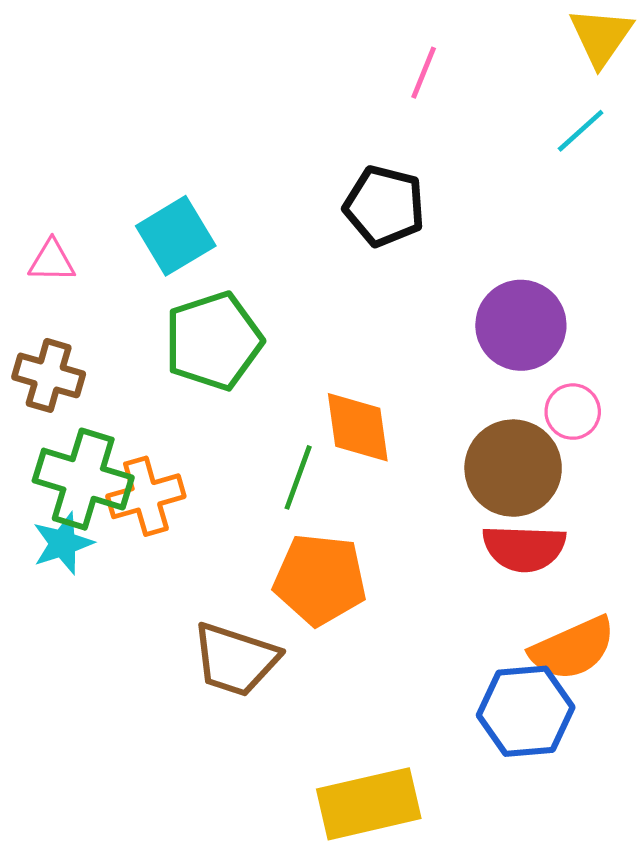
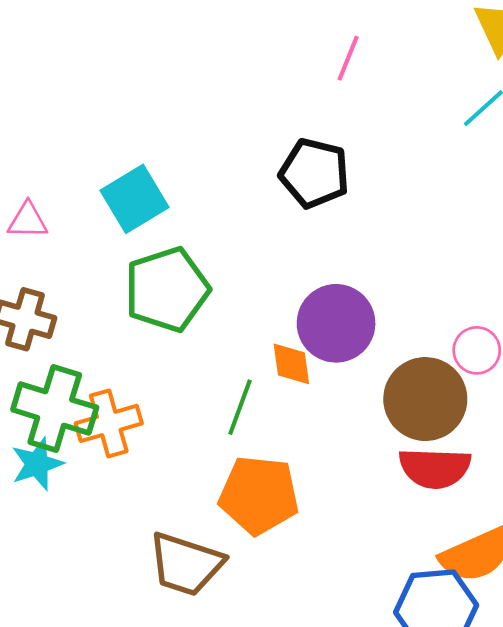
purple circle: (521, 325) -> (336, 323), moved
orange diamond: (358, 427) -> (291, 364), size x0.7

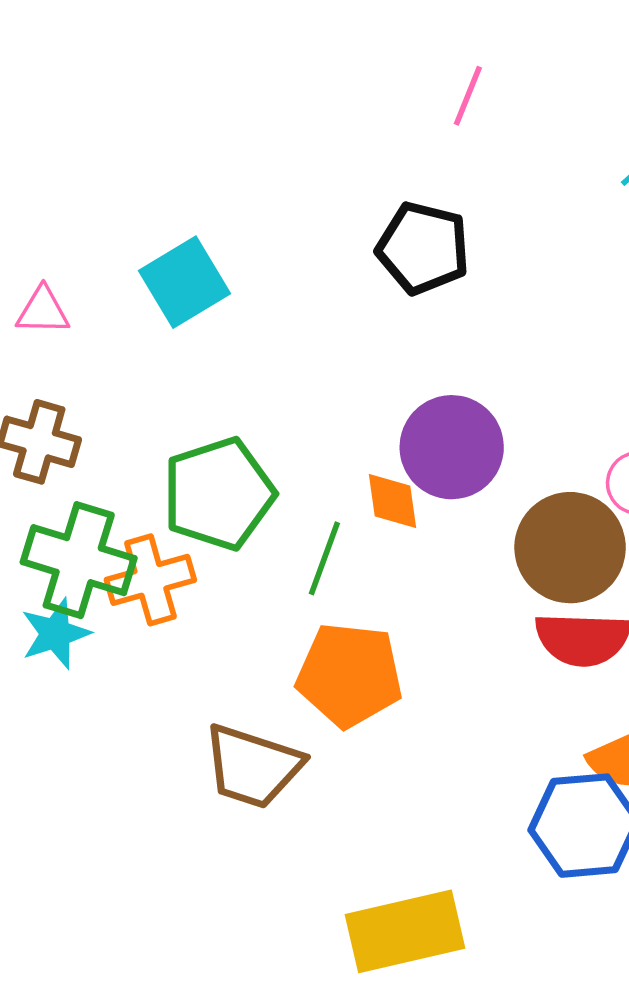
green pentagon: (167, 289) -> (219, 494), moved

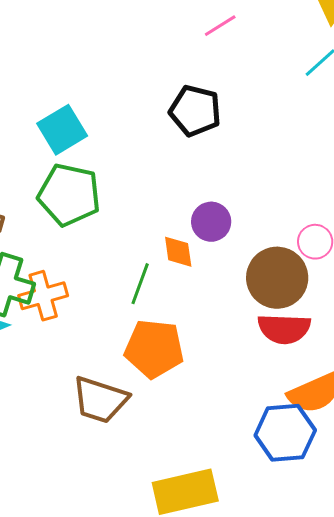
pink line: (468, 96) -> (220, 26), turned 36
purple circle: (452, 447) -> (211, 222), size x0.7
green pentagon: (219, 494) -> (69, 195), moved, turned 30

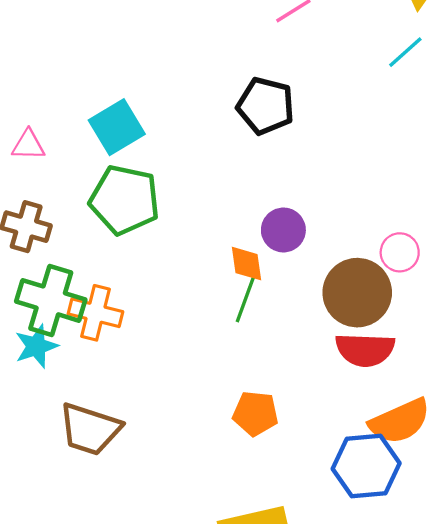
green line: (140, 284) -> (245, 299), moved
orange cross: (43, 296) -> (95, 313), turned 30
orange pentagon: (154, 349) -> (255, 413), moved, size x0.7
brown trapezoid: (100, 400) -> (90, 429), moved

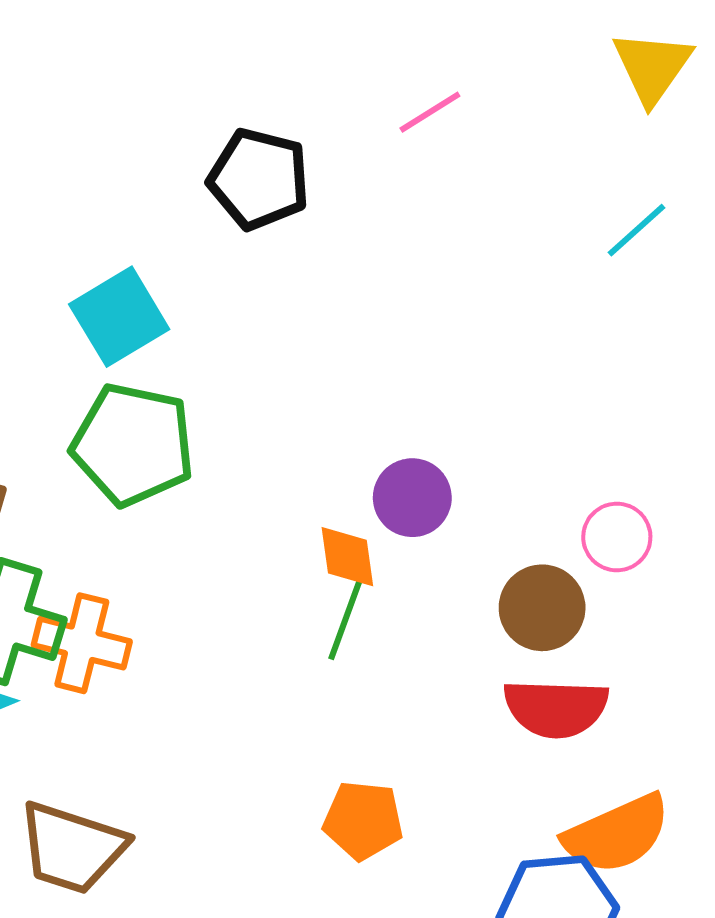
cyan line: (405, 52) -> (636, 230), moved
black pentagon: (265, 106) -> (259, 179), moved
brown circle: (357, 293) -> (542, 608), size x0.7

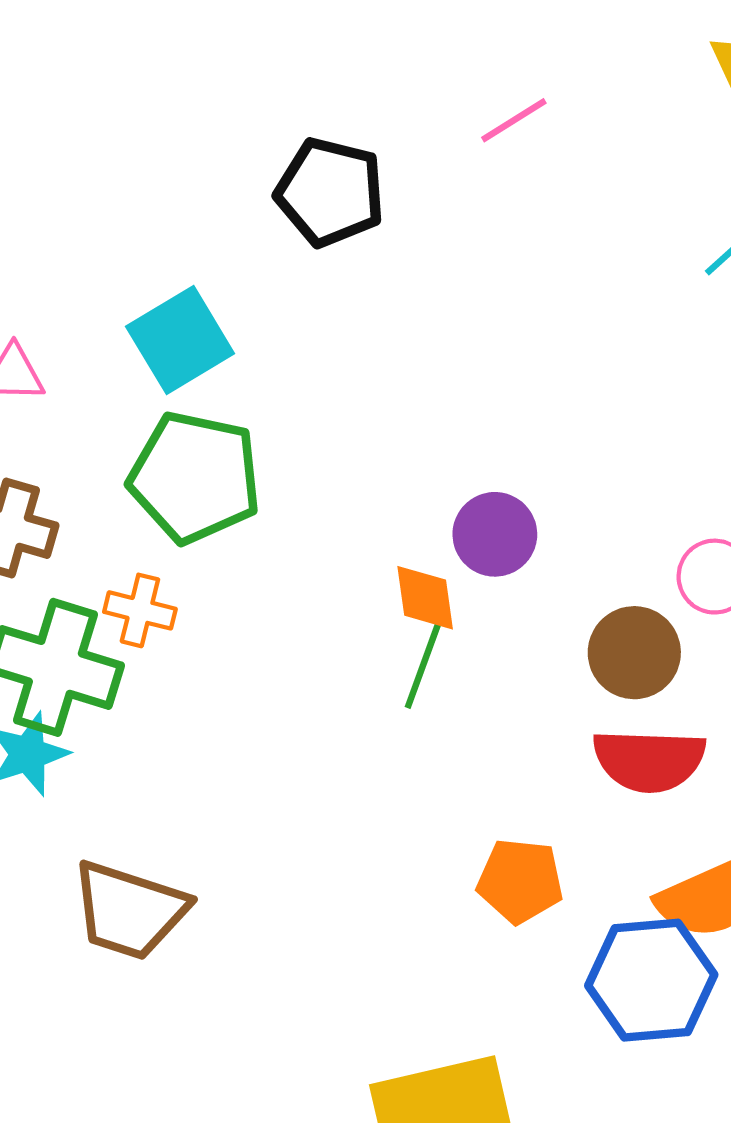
orange cross: (82, 643) -> (140, 610), moved, size x0.7
orange pentagon: (363, 820) -> (520, 881), moved

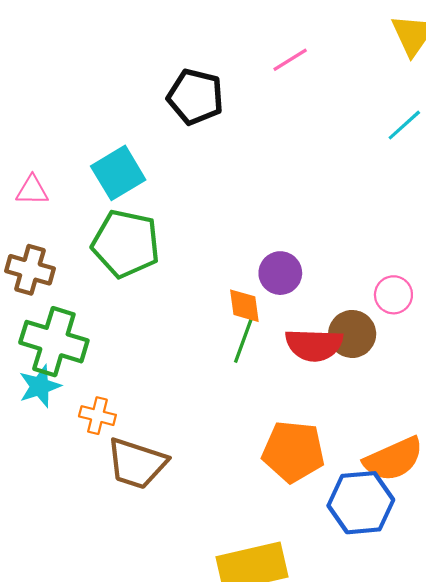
orange cross: (140, 610) -> (97, 416), moved
red semicircle: (649, 760) -> (314, 345), moved
orange pentagon: (520, 881) -> (293, 452), size x1.4
brown trapezoid: (129, 910) -> (137, 463), moved

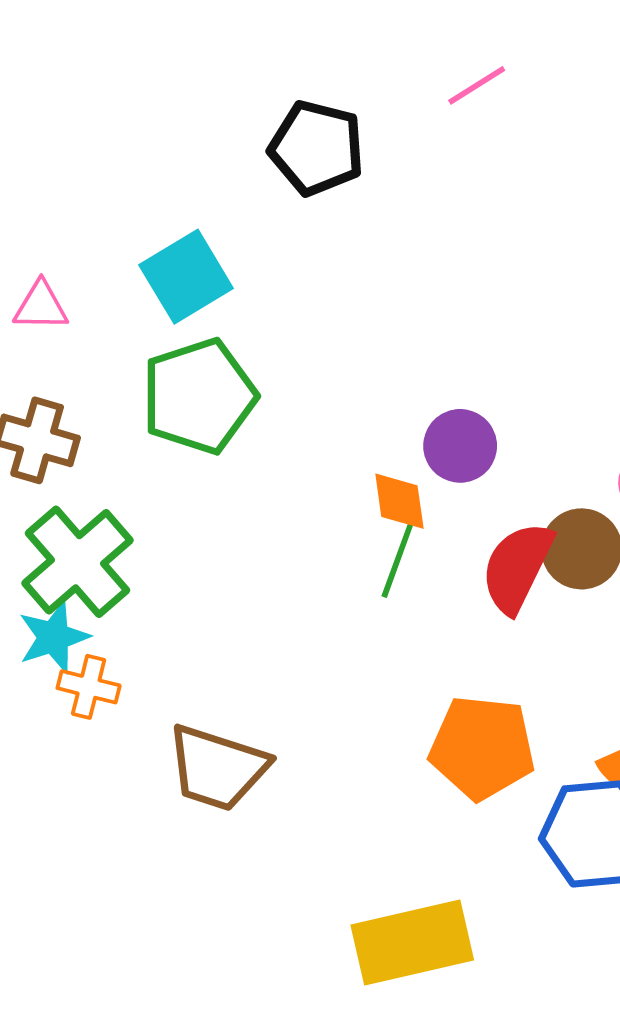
green pentagon: (126, 244) -> (199, 396), turned -30
green cross: (54, 342) -> (78, 562), turned 32
red semicircle: (314, 345) -> (517, 567), turned 114
orange cross: (97, 416) -> (89, 687), moved

